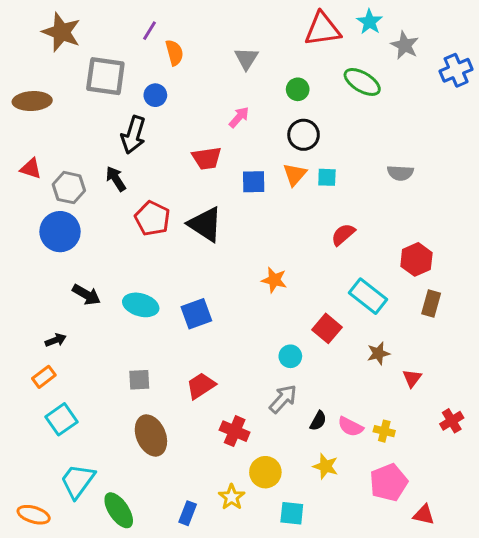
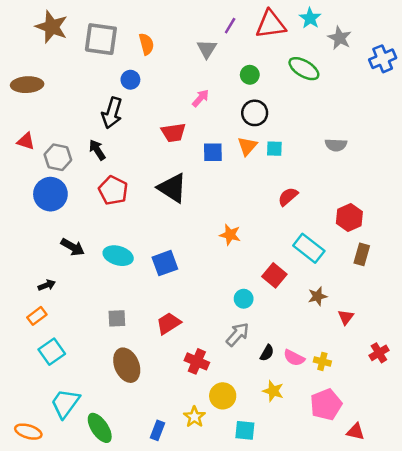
purple line: (149, 31) -> (230, 26), moved
gray square: (105, 76) -> (101, 39), moved
red pentagon: (152, 218) -> (113, 190), moved

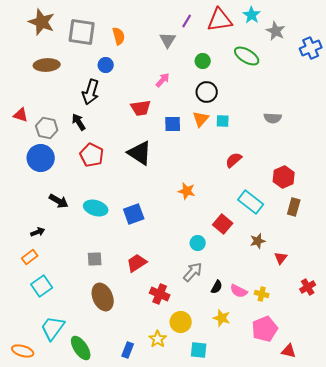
brown ellipse: (27, 85) -> (47, 65), moved

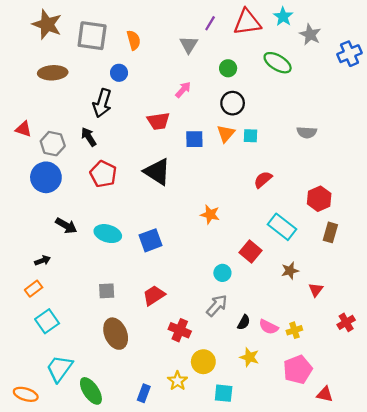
yellow cross: (262, 294) -> (294, 330), turned -32

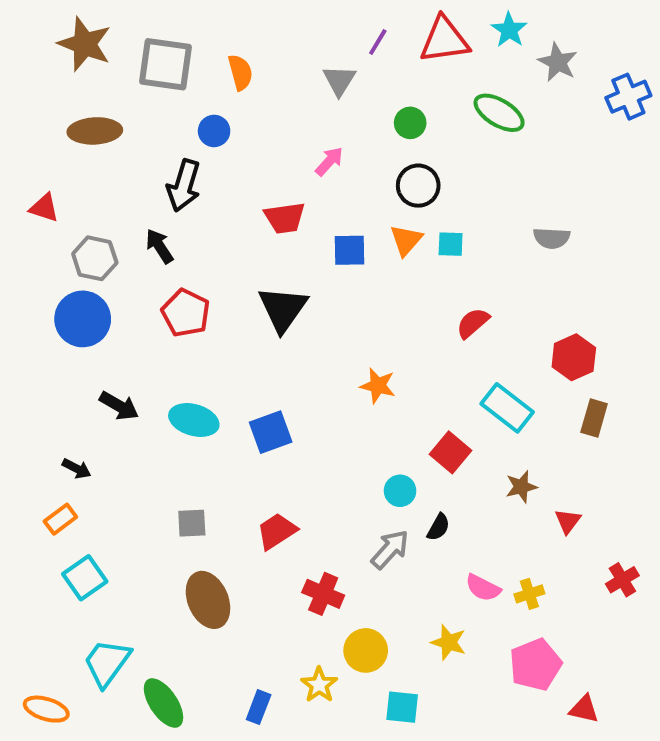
red triangle: (23, 129) -> (44, 208), moved
black triangle: (157, 172) -> (283, 309), turned 32
black arrow: (43, 261) -> (77, 469), turned 48
black semicircle: (244, 322) -> (438, 527), moved

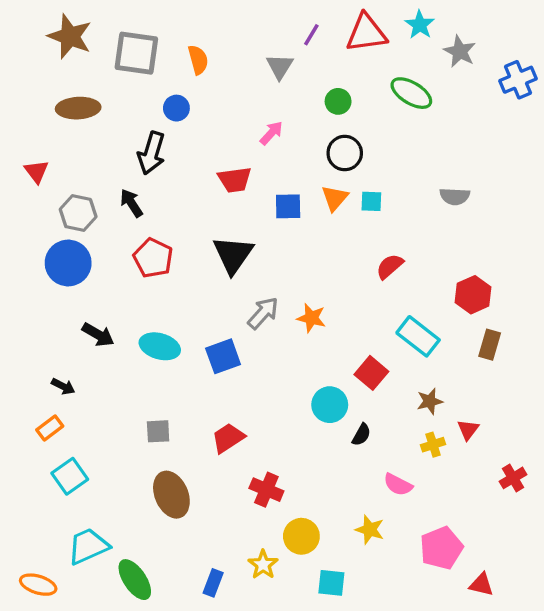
red triangle: (44, 208) -> (36, 171), turned 35
cyan circle: (400, 491) -> (330, 405), size x1.4
gray arrow: (390, 549) -> (263, 313), moved
yellow cross: (529, 594) -> (433, 445), moved
cyan trapezoid: (107, 663) -> (88, 546), turned 30

